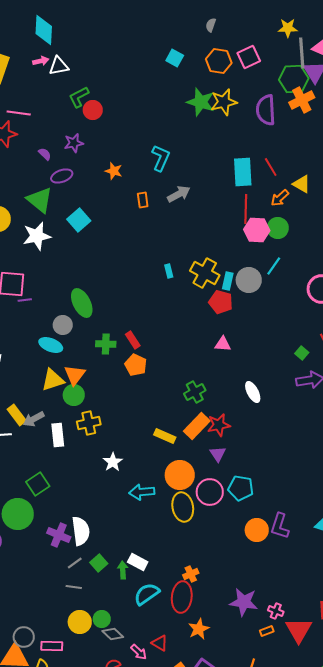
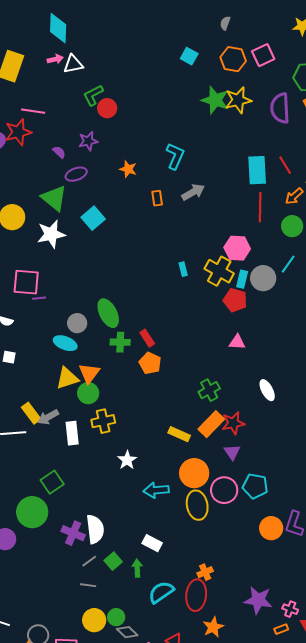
pink hexagon: (257, 230) -> (237, 248), moved
green ellipse: (82, 303) -> (108, 313), moved
white rectangle: (138, 562) -> (152, 543), moved

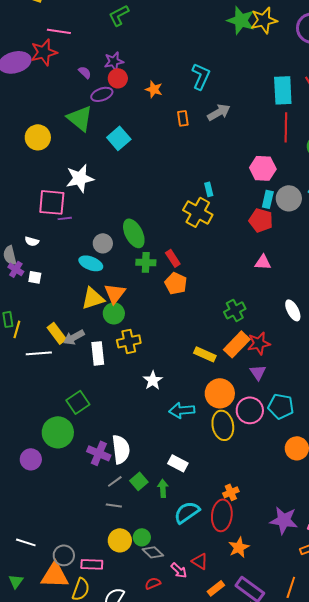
red circle: (107, 108) -> (118, 78), moved
white star: (51, 234) -> (80, 178), moved
yellow cross: (219, 271) -> (198, 212), moved

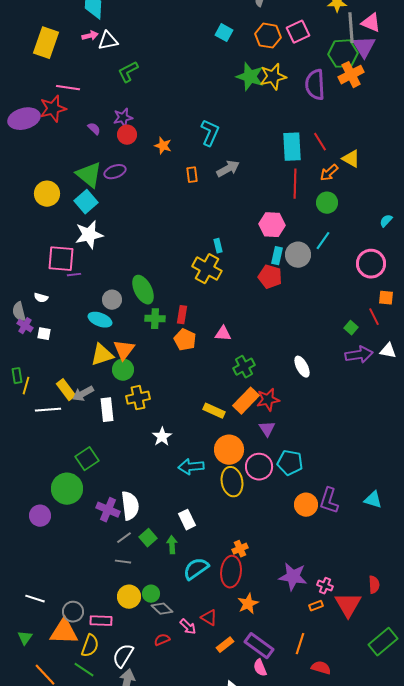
purple ellipse: (102, 94) -> (115, 172), moved
cyan square: (119, 138) -> (86, 202), moved
red rectangle: (173, 258) -> (182, 315), turned 42
pink triangle: (263, 262) -> (223, 334), moved
white rectangle: (178, 463) -> (187, 520), turned 36

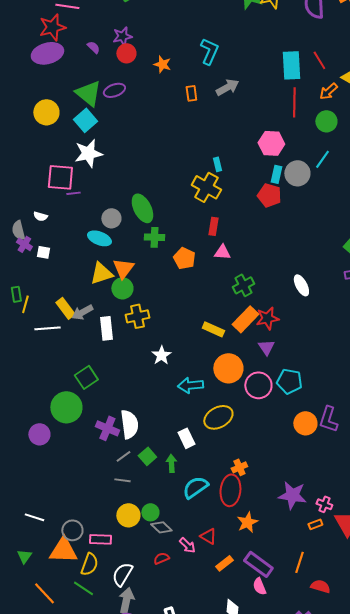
purple ellipse: (24, 119) -> (47, 53), moved
red rectangle: (182, 315) -> (213, 226), moved
yellow ellipse: (232, 482) -> (218, 417), moved, turned 72

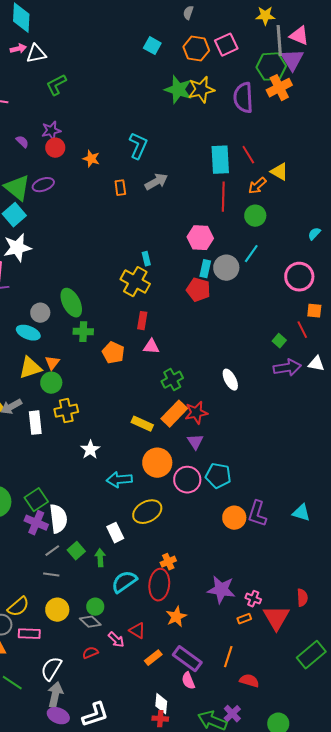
orange triangle: (123, 268) -> (52, 363), size x0.7
green square: (86, 377) -> (36, 500), moved
green circle: (150, 512) -> (95, 607), moved
yellow semicircle: (89, 564) -> (18, 607), moved, turned 30

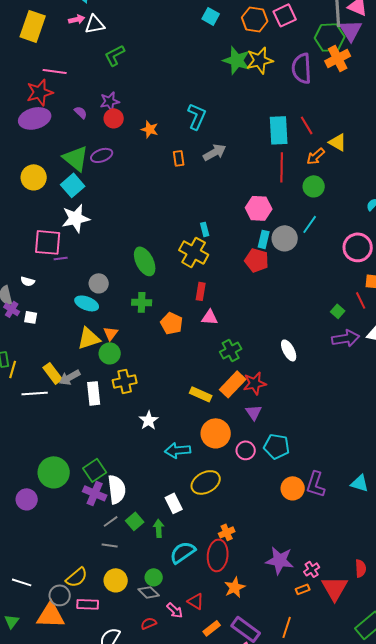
green ellipse: (71, 303) -> (145, 261), moved
pink circle: (187, 480) -> (246, 450), size x0.7
pink cross: (253, 599) -> (312, 569), turned 35

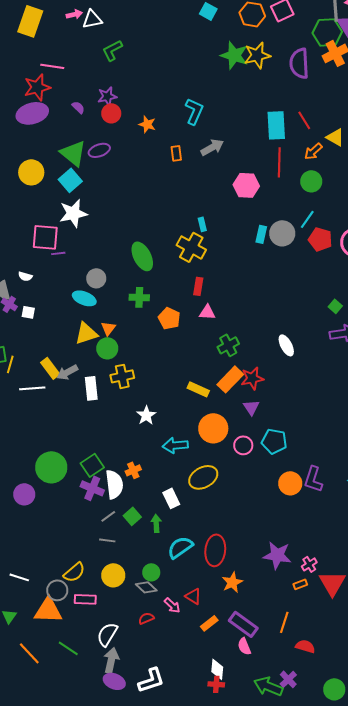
pink hexagon: (259, 208) -> (246, 185), moved
red pentagon: (257, 260) -> (320, 239), moved
orange cross: (227, 532) -> (133, 470), moved

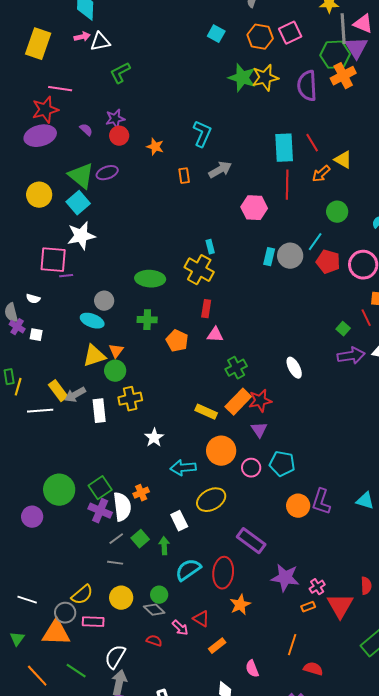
green circle: (311, 181) -> (337, 212), moved
green ellipse: (142, 256) -> (150, 279), turned -60
red semicircle: (146, 618) -> (154, 641), turned 42
purple rectangle: (243, 624) -> (251, 541), moved

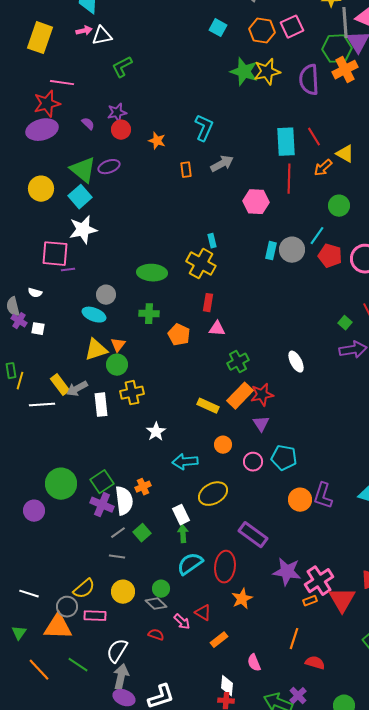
orange circle: (221, 451) -> (223, 445), size x0.6
green arrow: (164, 546) -> (183, 534), moved
pink cross: (317, 587) -> (319, 581), size x1.8

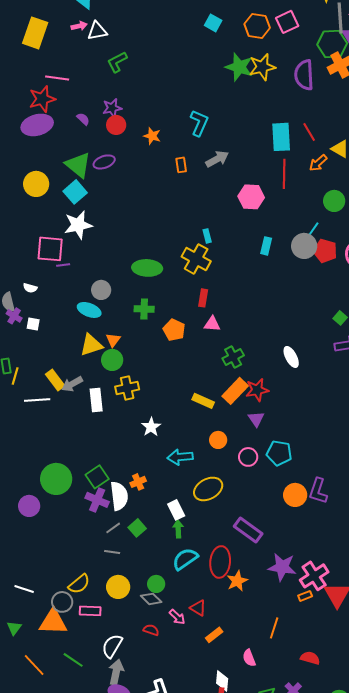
gray circle: (292, 250) -> (304, 246), moved
orange star: (242, 599) -> (237, 581), moved
orange line: (294, 639) -> (274, 628), moved

